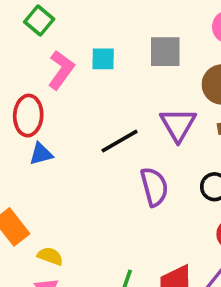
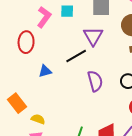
purple triangle: (178, 125) -> (93, 36), moved
blue triangle: (41, 154) -> (45, 71), moved

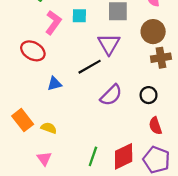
red ellipse: (26, 42) -> (33, 51), turned -65
purple semicircle: (95, 81) -> (111, 95), turned 60
yellow semicircle: (38, 119) -> (49, 128), moved

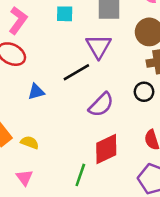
pink L-shape: (53, 23) -> (18, 20), moved
black circle: (149, 95) -> (144, 92), moved
red diamond: (124, 156) -> (106, 149), moved

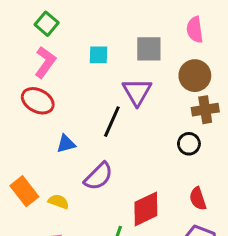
black line: (76, 72) -> (112, 122), turned -36
purple semicircle: (101, 105) -> (98, 176), moved

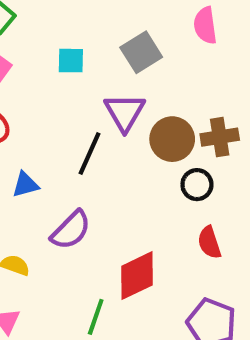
gray square: (149, 49) -> (141, 52), turned -32
brown circle: (195, 76) -> (172, 139), moved
red semicircle: (198, 199) -> (209, 242), moved

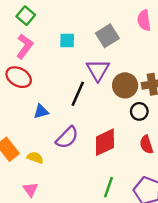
red diamond: (137, 276) -> (105, 142), moved
green line: (96, 317) -> (109, 187), moved

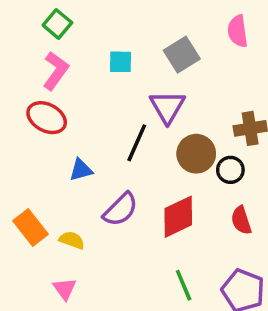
brown circle: (125, 85) -> (196, 154), moved
green line: (109, 187) -> (184, 285), turned -42

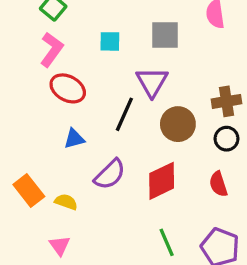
gray square: (182, 55) -> (165, 35), turned 32
red ellipse: (47, 118) -> (68, 88), moved
black circle: (230, 170) -> (227, 139), moved

